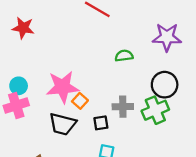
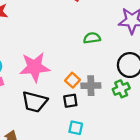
orange square: (80, 101) -> (72, 80), moved
green cross: (155, 110) -> (121, 89), size x0.7

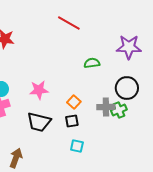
pink star: (35, 67) -> (39, 90), size x0.7
gray cross: (91, 86) -> (106, 107), moved

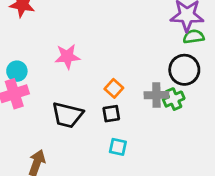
green semicircle: (92, 63) -> (194, 37), moved
pink star: (39, 90) -> (67, 57), moved

